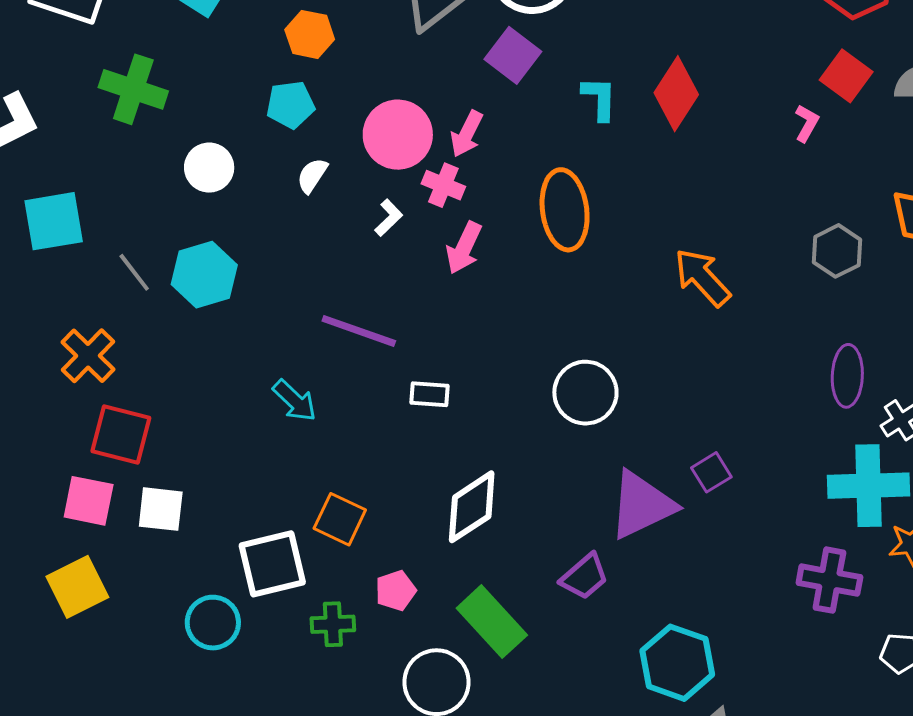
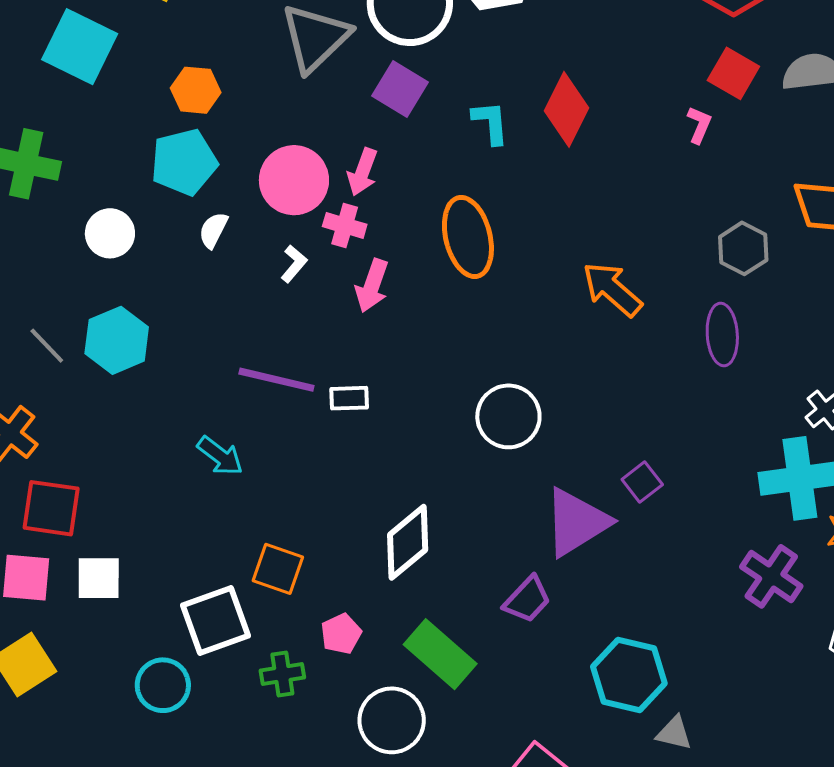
cyan pentagon: (290, 105) -> (184, 162), size x1.4
purple ellipse: (847, 376) -> (722, 335), moved
white rectangle: (429, 394) -> (349, 398), moved
purple cross: (829, 580) -> (771, 576), turned 30

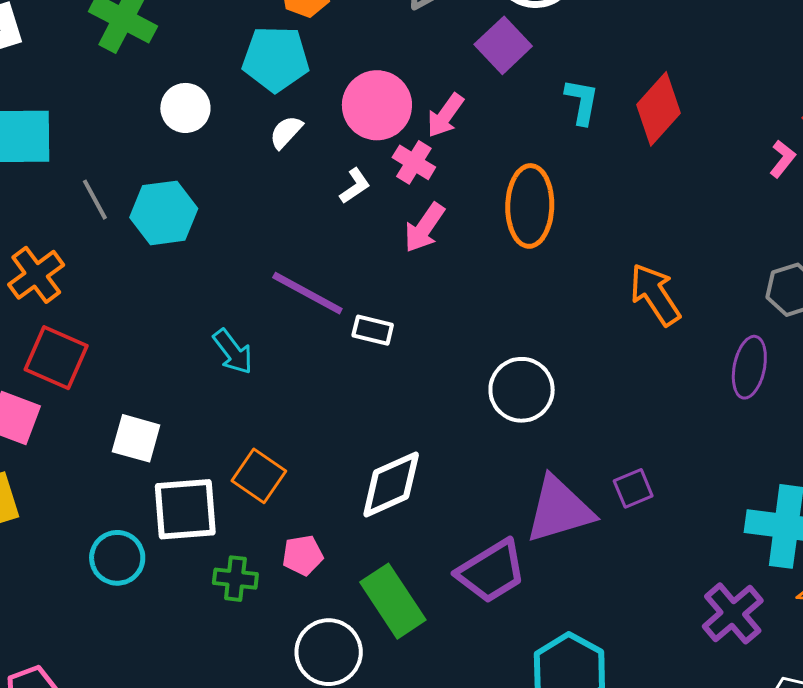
white square: (99, 578) -> (136, 438), moved
purple trapezoid: (527, 599) -> (491, 571), size x1.4

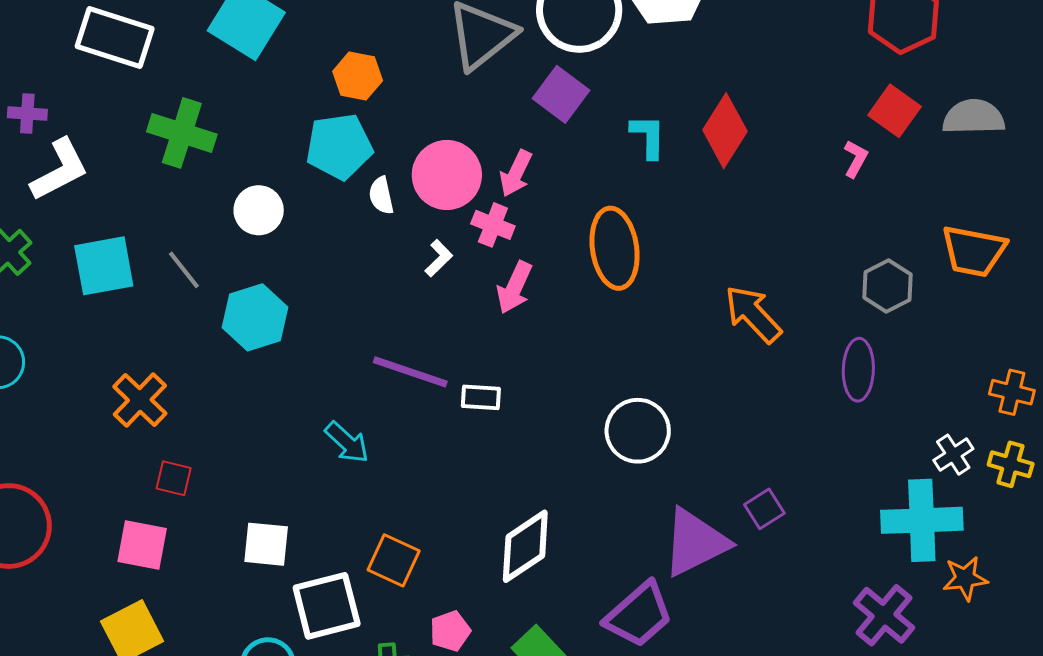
white semicircle: (286, 132) -> (381, 195), moved, turned -45
gray line: (95, 200) -> (184, 270), moved
red square: (56, 358) -> (174, 478), size x0.6

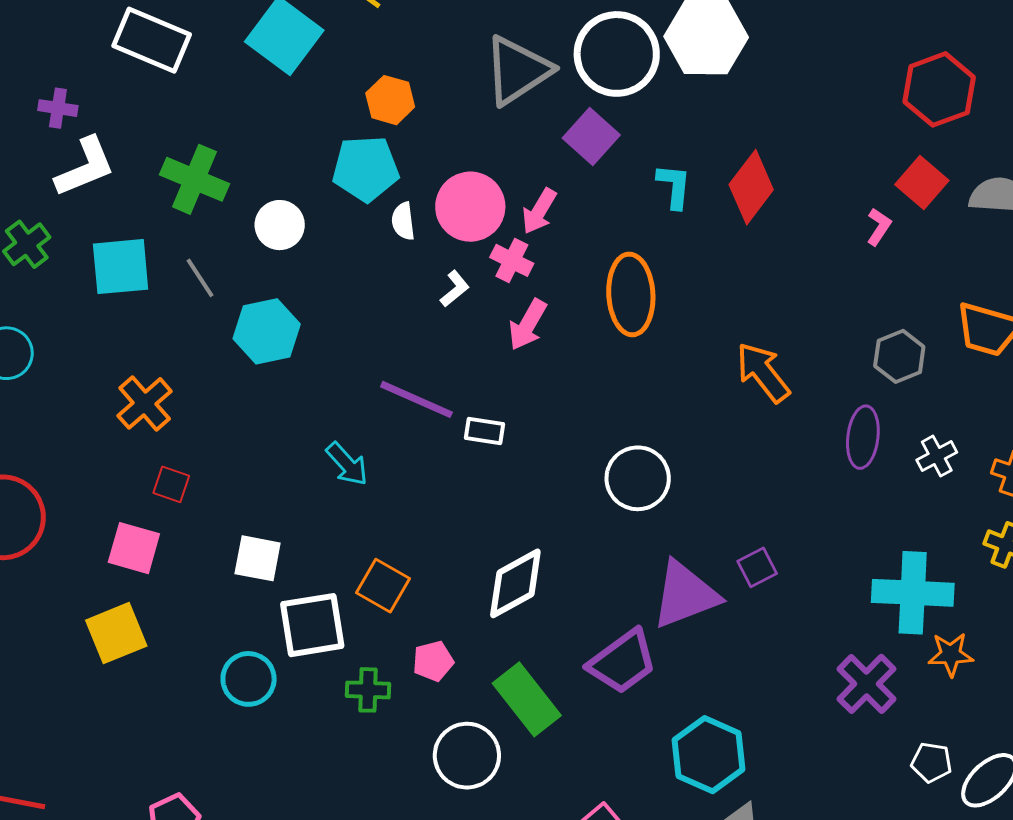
green cross: (182, 133) -> (195, 179), moved
white cross: (953, 455) -> (937, 456), moved

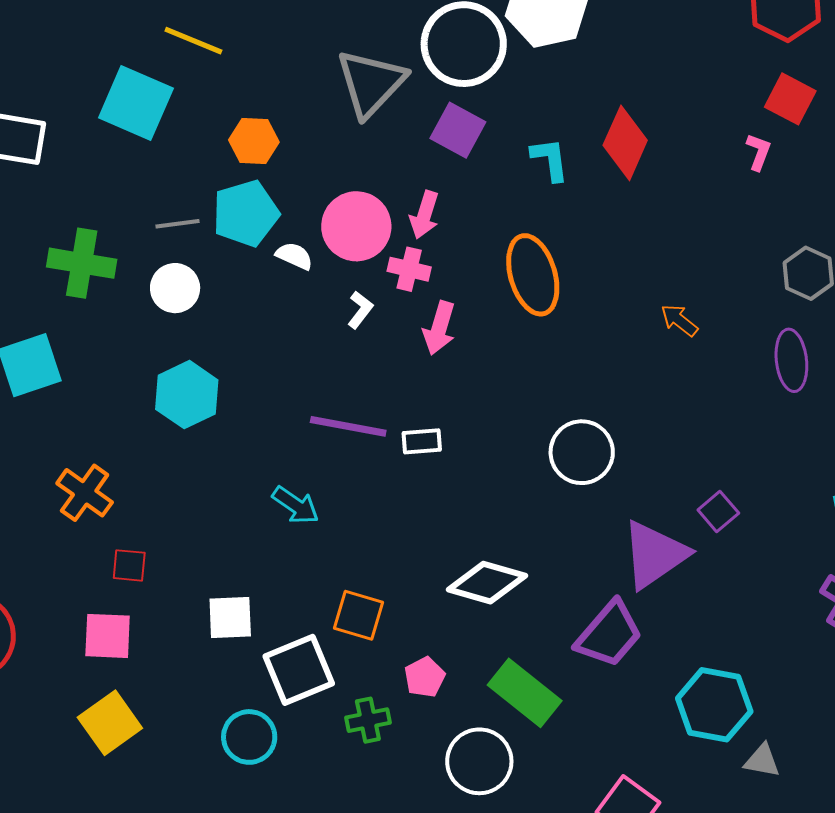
white semicircle: (403, 221) -> (294, 256), turned 135
gray line: (200, 278) -> (177, 224), moved, turned -51
orange arrow: (763, 372) -> (679, 320), size x0.6
white diamond: (515, 583) -> (487, 583), turned 58

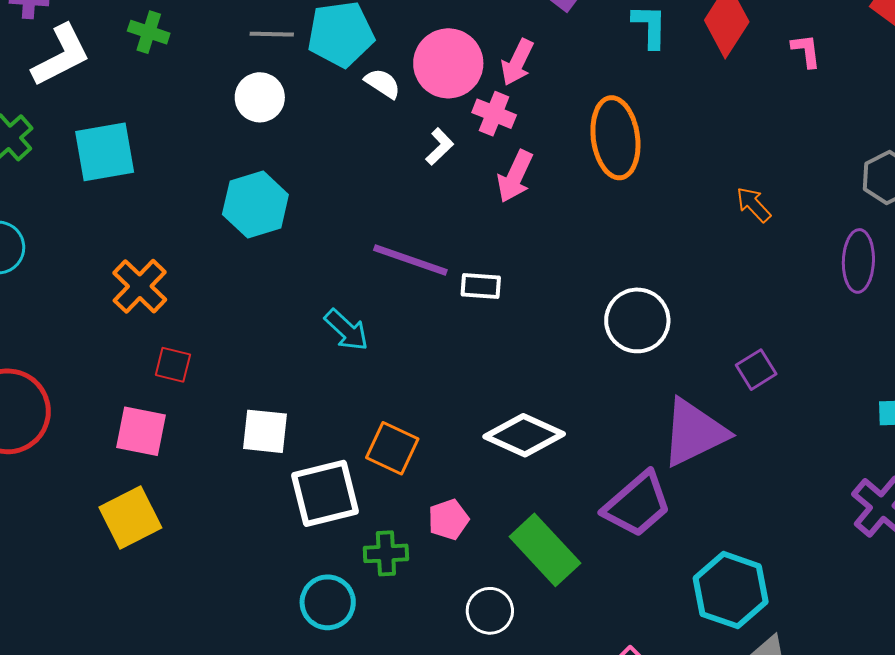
pink L-shape: (759, 152) -> (806, 51), moved, turned -36
green cross: (82, 263) -> (149, 32), moved, size x0.6
purple square: (718, 511) -> (756, 370), moved
cyan circle: (249, 737) -> (328, 602), moved
white circle: (479, 761) -> (490, 611), size x0.7

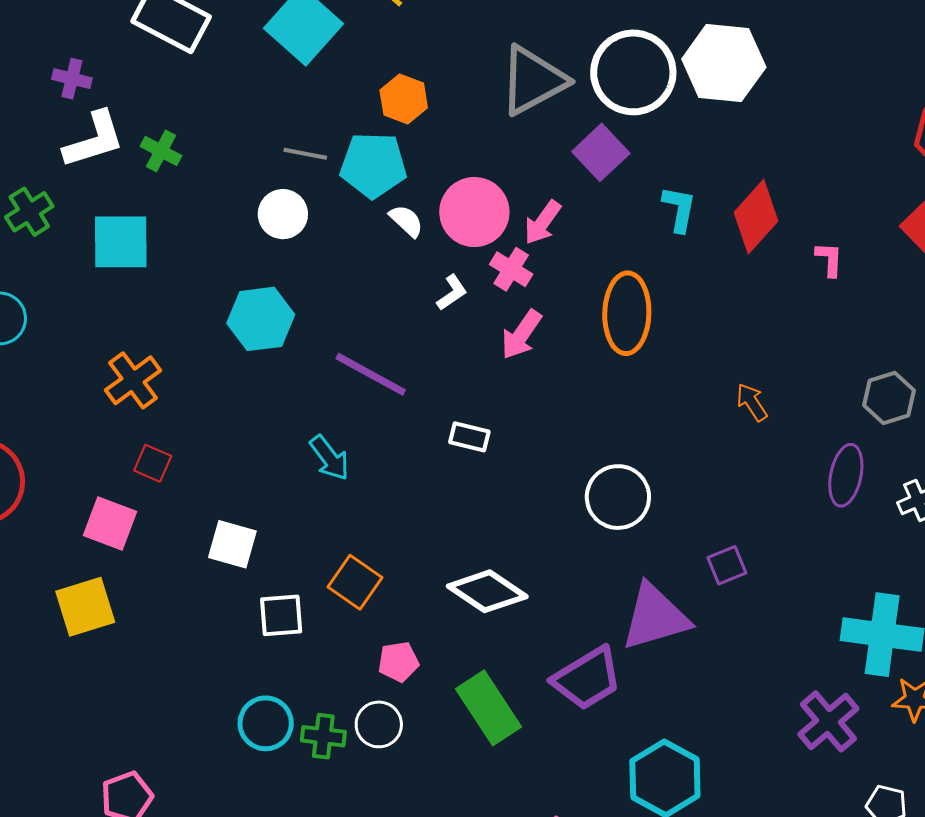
green cross: (149, 32) -> (161, 151), moved
purple line: (410, 260) -> (371, 374), moved
white square: (325, 493) -> (281, 615), size x0.7
green cross: (386, 553) -> (323, 736), moved
white circle: (490, 611) -> (379, 724), moved

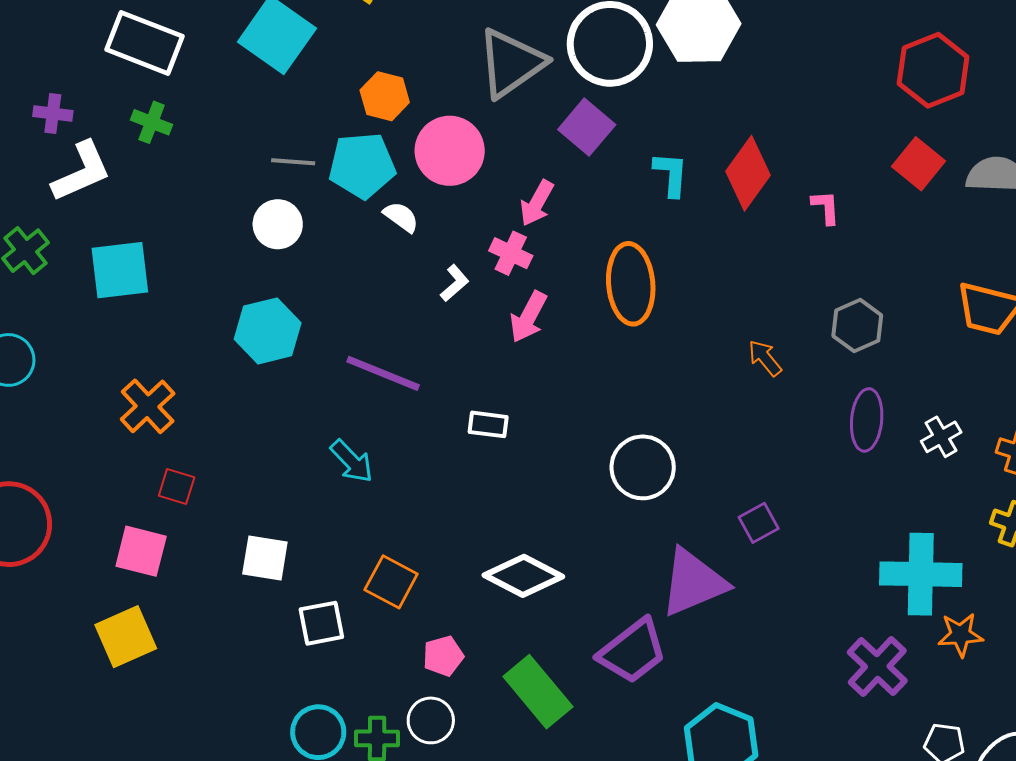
green cross: (161, 151) -> (152, 122), moved
pink circle: (474, 212) -> (450, 151), moved
gray hexagon: (889, 398) -> (857, 326), moved

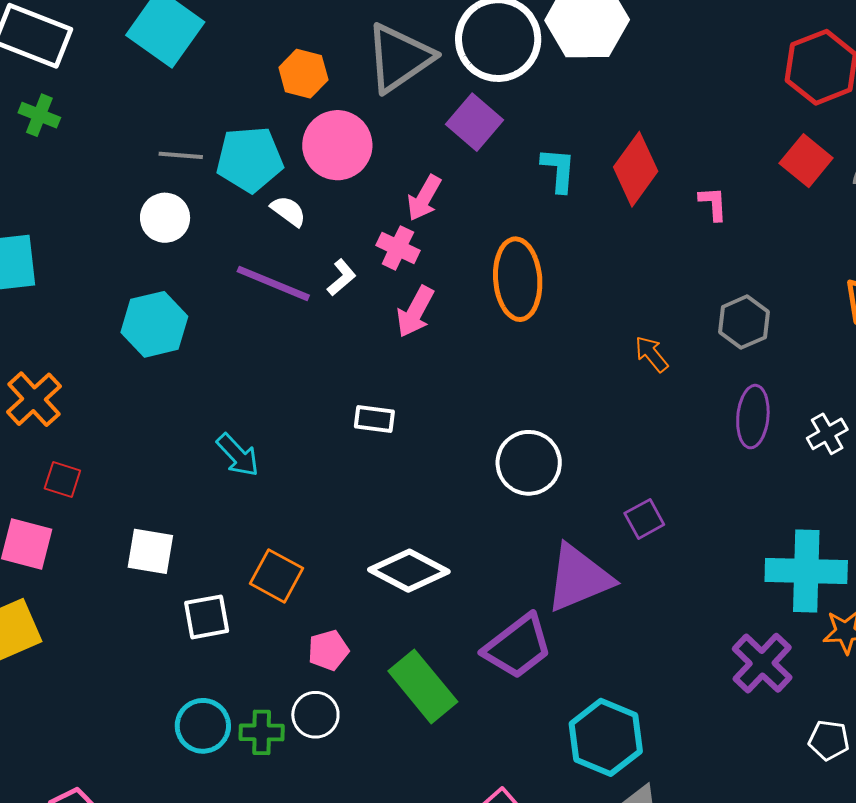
orange hexagon: (385, 96) -> (303, 74), moved
purple line: (383, 373) -> (273, 283), moved

